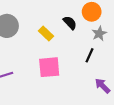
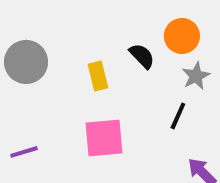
yellow rectangle: (46, 34) -> (98, 76), turned 32

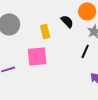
pink square: (104, 138) -> (37, 56), moved

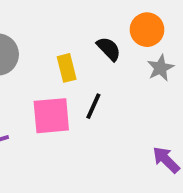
black line: (85, 51) -> (93, 106), moved

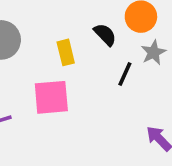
black line: (93, 106) -> (125, 74), moved

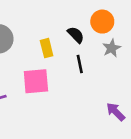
black line: (125, 74) -> (80, 64), moved, turned -36

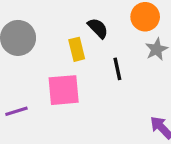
black semicircle: (76, 35) -> (98, 28), moved

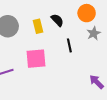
yellow rectangle: (77, 49) -> (38, 26), moved

